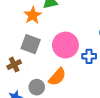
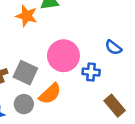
orange star: (33, 15) -> (27, 16), turned -30
gray square: (31, 44) -> (25, 73), moved

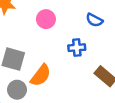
pink circle: (63, 56) -> (46, 19), moved, size x0.6

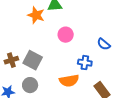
orange semicircle: (41, 75) -> (69, 81), moved, turned 30

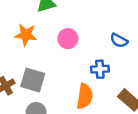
orange star: (36, 15) -> (26, 35), moved
orange semicircle: (69, 81) -> (85, 96), turned -60

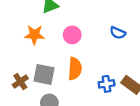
blue cross: (100, 69) -> (107, 84), moved
orange semicircle: (85, 96) -> (75, 69), moved

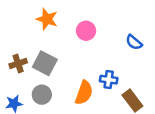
orange semicircle: (75, 69) -> (84, 93), moved
blue cross: (107, 84) -> (109, 80), moved

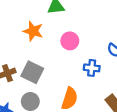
blue cross: (109, 80) -> (92, 68), moved

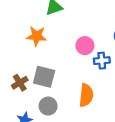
pink circle: (70, 41) -> (85, 46), moved

